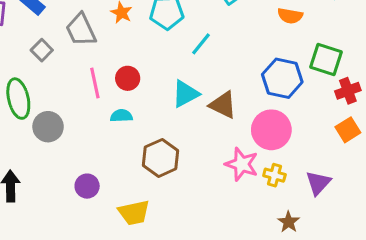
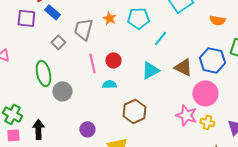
gray trapezoid: (81, 30) -> (83, 29), turned 40
brown triangle: (223, 105) -> (183, 67), moved

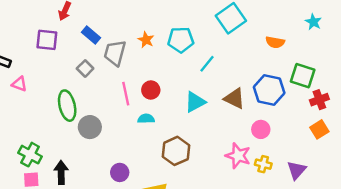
blue rectangle: (52, 12) -> (91, 35), moved
pink circle: (205, 93) -> (261, 129), size x0.6

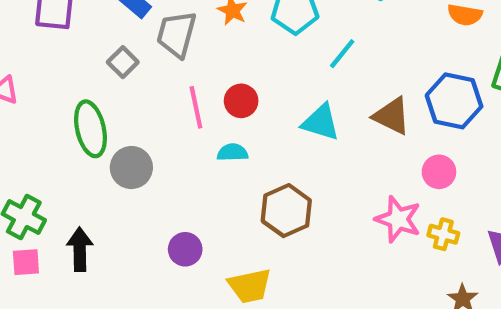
cyan triangle: (195, 102) -> (321, 122), turned 45

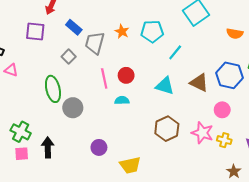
brown hexagon: (286, 211) -> (167, 129), moved

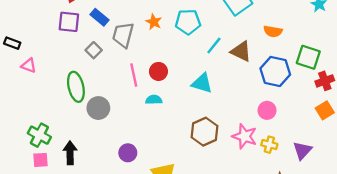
purple square: (35, 31) -> (69, 22), moved
orange semicircle: (235, 34) -> (273, 31), moved
brown triangle: (199, 83) -> (241, 51), moved

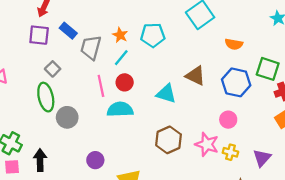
cyan line: (214, 45) -> (121, 58), moved
gray square: (94, 50) -> (53, 69), moved
brown triangle: (241, 51) -> (196, 76), moved
cyan semicircle: (154, 100) -> (120, 109), size x1.6

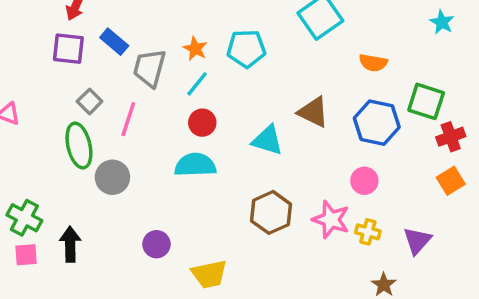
pink line: (101, 86) -> (128, 119), moved, turned 30

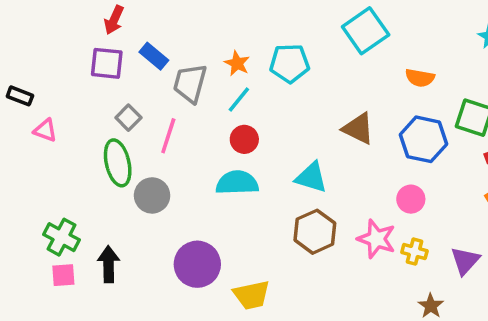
cyan triangle: (267, 140) -> (311, 177), moved
purple circle: (156, 244) -> (197, 264), size x1.6

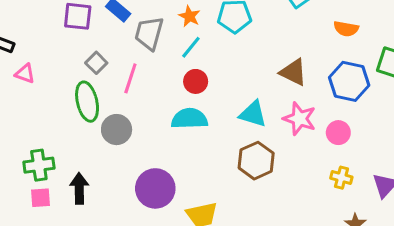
green cross: (62, 237) -> (39, 165), turned -36
pink star: (376, 239) -> (300, 119), moved

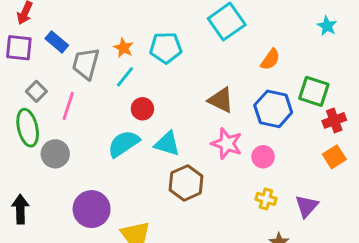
orange semicircle: (346, 29) -> (270, 59), turned -65
red circle: (196, 81) -> (142, 109), moved
cyan triangle: (253, 114) -> (167, 144), moved
cyan semicircle: (189, 119) -> (124, 144), turned -32

